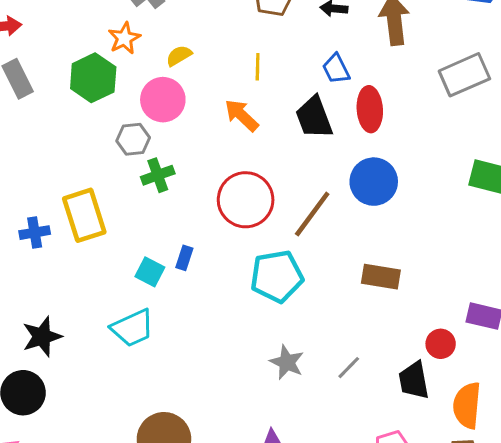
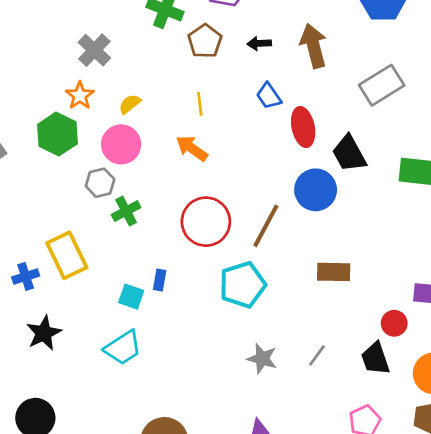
black trapezoid: (314, 117) -> (349, 154), moved
black star: (42, 337) -> (44, 333), moved

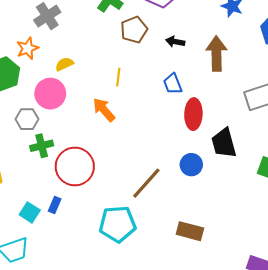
blue circle: (316, 190) -> (191, 165), size x0.7
red circle: (206, 222) -> (75, 166), moved

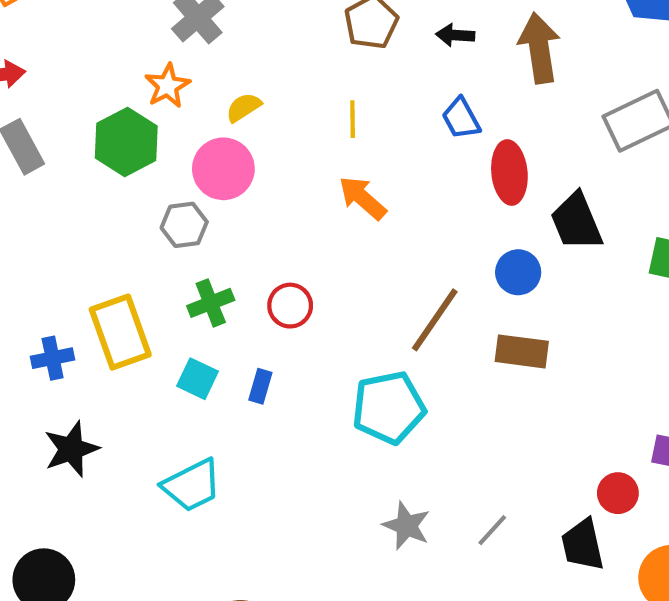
orange arrow: (104, 110) -> (362, 198), moved
green cross: (42, 146) -> (211, 303), moved
red circle: (75, 166) -> (290, 306), size x0.6
cyan square: (30, 212) -> (197, 379), moved
brown rectangle: (190, 231) -> (522, 351), moved

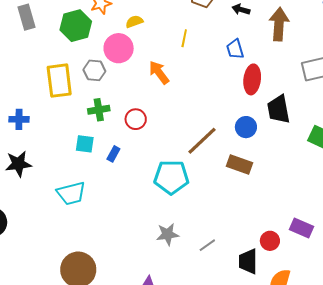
orange arrow: (362, 198) -> (159, 72), moved
yellow rectangle: (120, 332) -> (59, 81), moved
cyan square: (197, 379) -> (85, 144), turned -30
gray star: (407, 526) -> (168, 234), turned 30

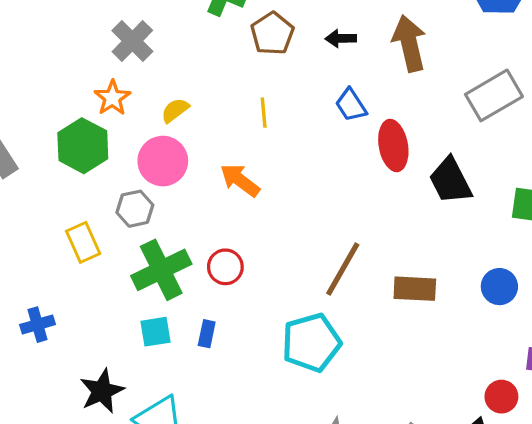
yellow rectangle: (59, 81) -> (83, 242), size x0.7
green cross: (99, 110) -> (161, 270), size x1.6
blue circle: (246, 127) -> (499, 287), moved
black star: (18, 164) -> (102, 391), moved

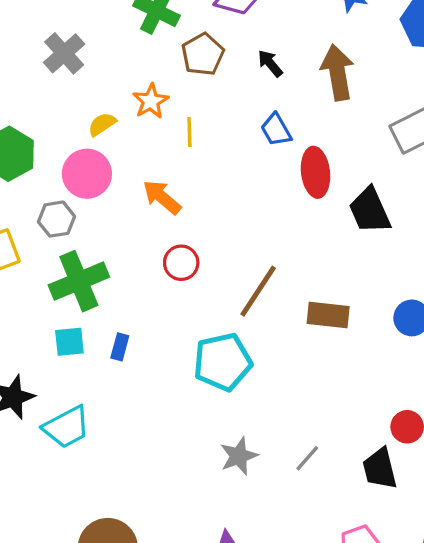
black arrow: (341, 38) -> (270, 63), turned 48
orange star: (112, 98) -> (151, 101), moved
red circle: (225, 267) -> (181, 263), moved

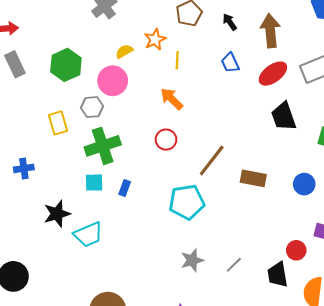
red ellipse: (316, 172) -> (273, 74), moved, turned 56
orange arrow: (162, 197) -> (172, 99), moved

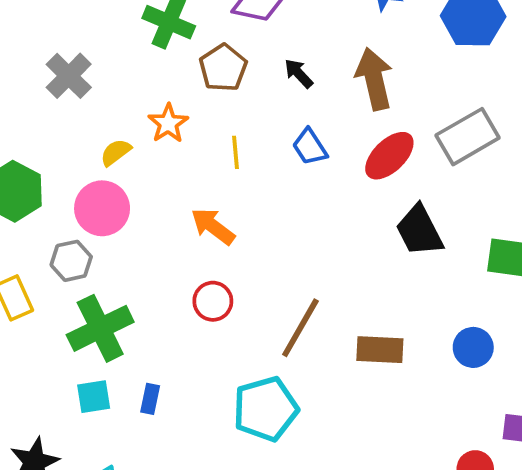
yellow line: (177, 60) -> (235, 152), moved

